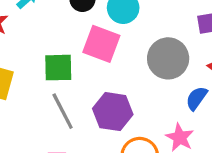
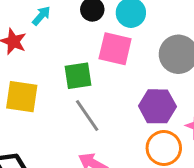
purple hexagon: (113, 112) -> (157, 106), moved

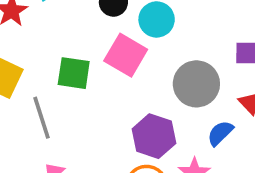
gray line: (87, 116) -> (42, 118), moved

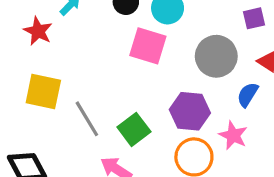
green square: (74, 73) -> (134, 129), moved, turned -32

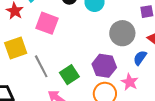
pink square: (148, 46) -> (47, 23), moved
yellow square: (43, 91) -> (16, 48), turned -35

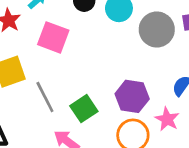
gray circle: (122, 33) -> (157, 30), moved

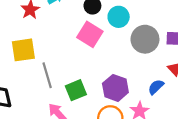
pink square: (53, 37) -> (90, 34), moved

